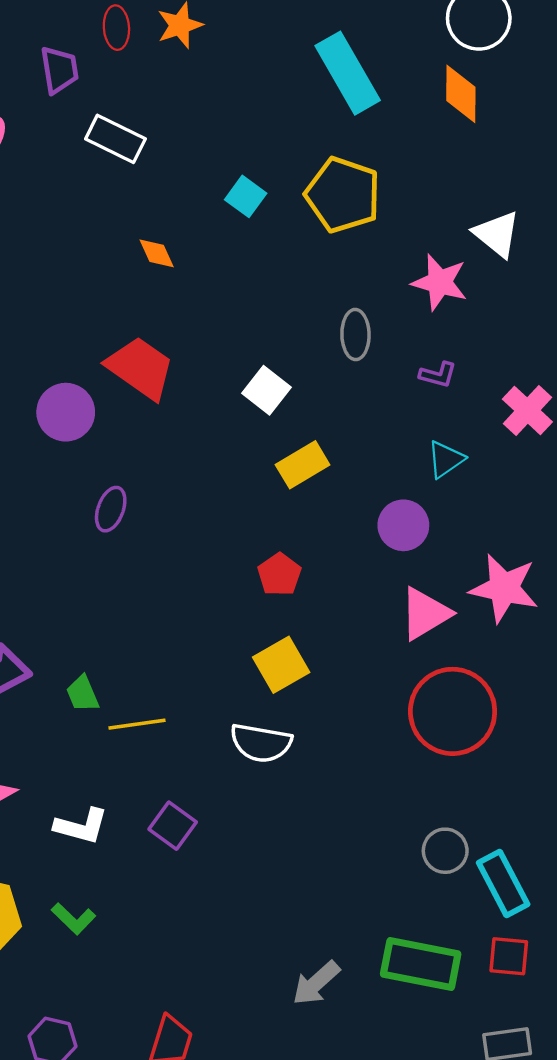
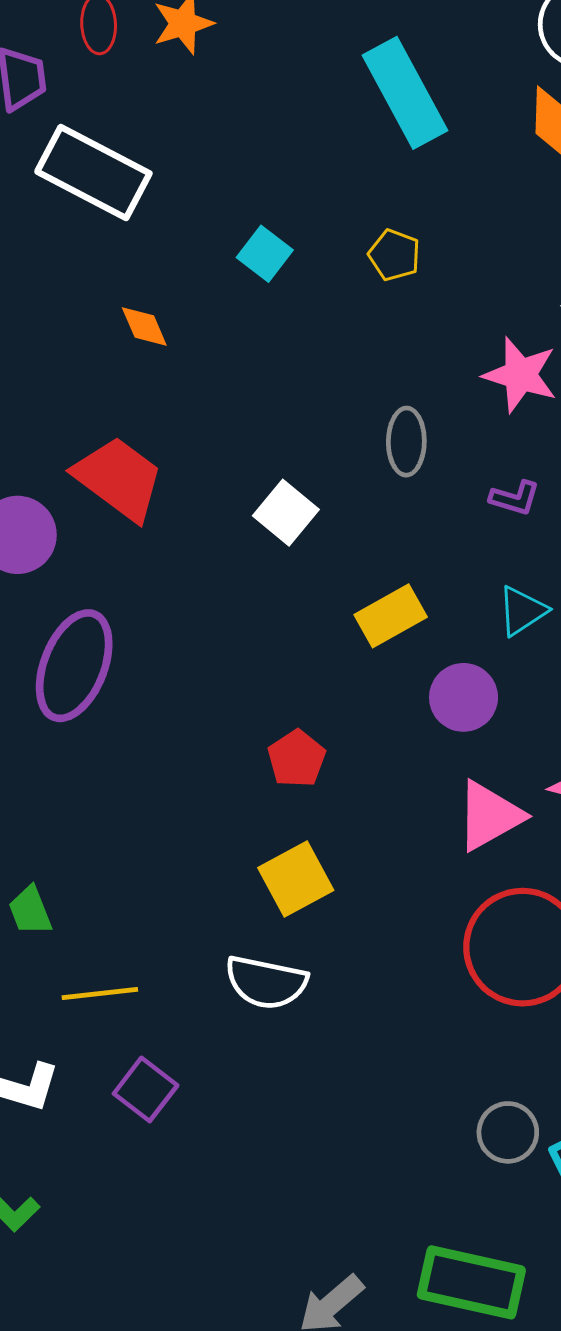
white rectangle: (115, 139) -> (93, 173), size x1.4
yellow pentagon: (343, 195) -> (394, 255), size x0.5
yellow rectangle: (303, 465) -> (391, 616), moved
purple ellipse: (111, 509) -> (74, 666), size x1.8
yellow line: (137, 724) -> (100, 994), moved

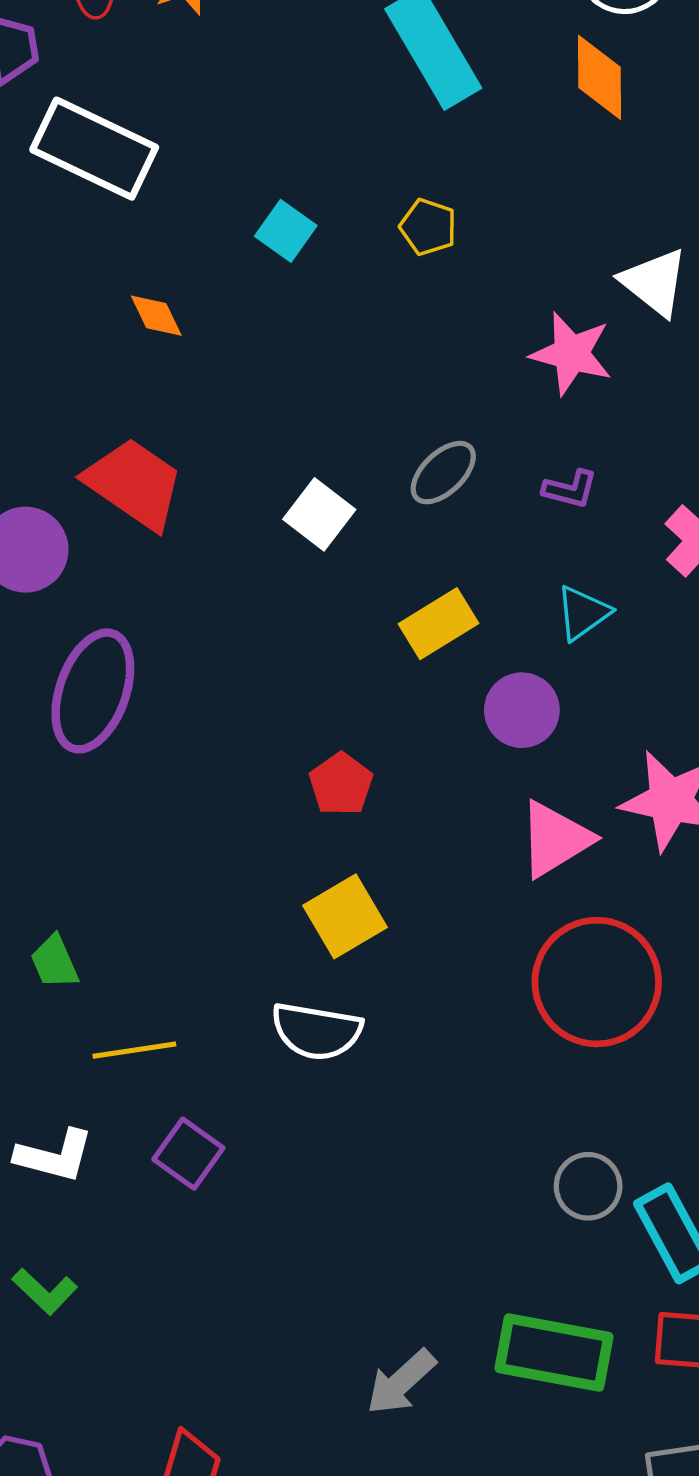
gray ellipse: (406, 442) -> (443, 473), moved, turned 48

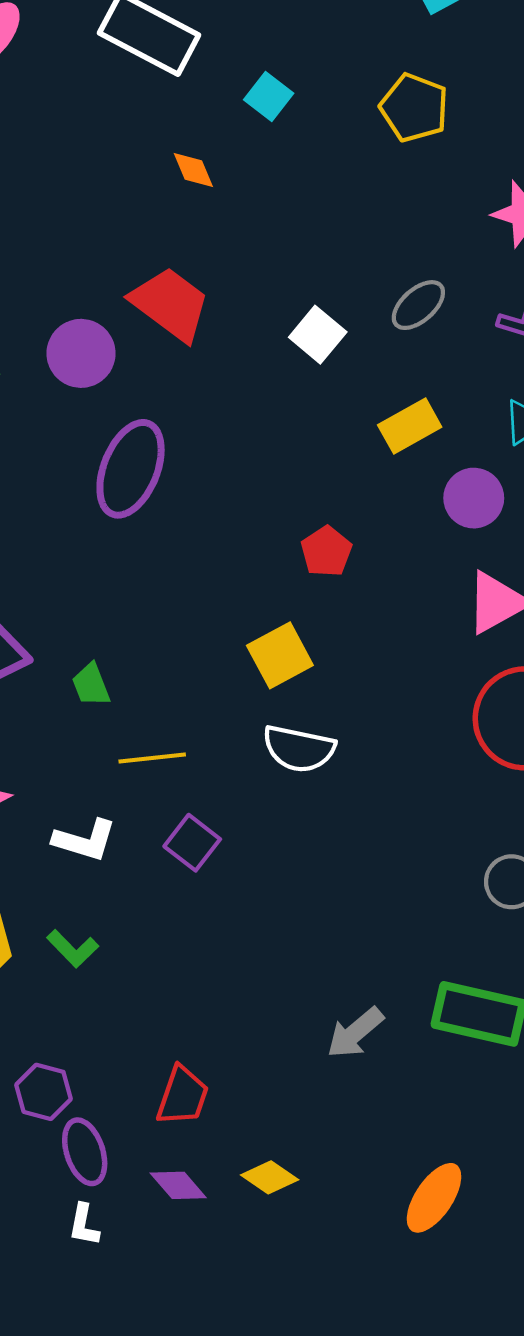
yellow pentagon: (428, 227) -> (414, 108), size x1.5
cyan square: (286, 231) -> (269, 96), moved
yellow square: (345, 916) -> (280, 655), moved

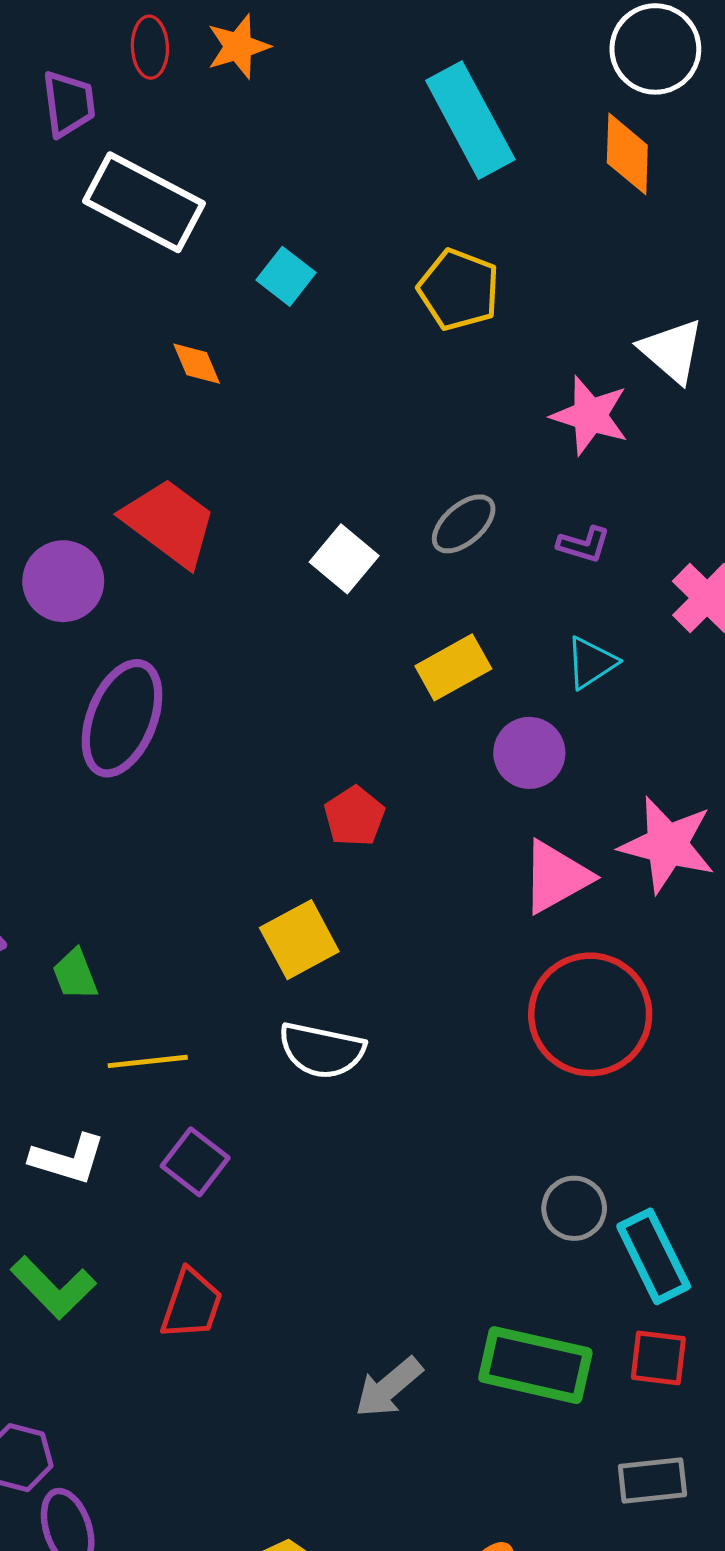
green L-shape: (73, 949) -> (53, 1288), size x1.4
red trapezoid: (183, 1096) -> (192, 1304), moved

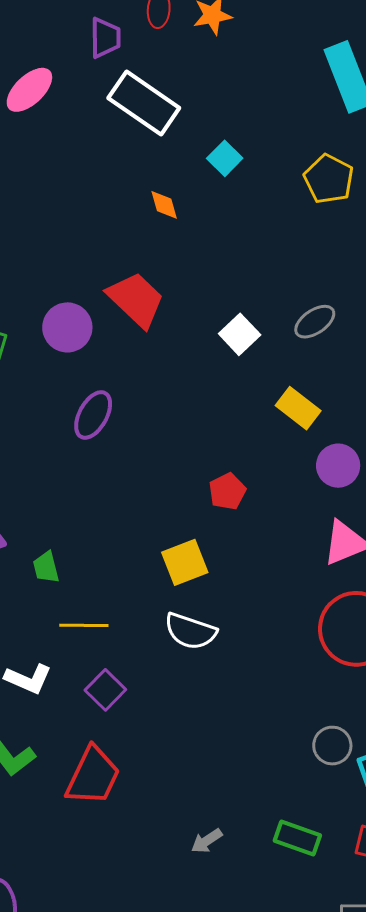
yellow rectangle: (453, 667) -> (298, 408), turned 60
purple ellipse: (122, 718) -> (93, 415), size x0.7
red trapezoid: (192, 1304) -> (93, 776), size x1.4
green rectangle: (535, 1365) -> (297, 838), size x0.7
gray arrow: (389, 1387) -> (207, 841), size x0.7

